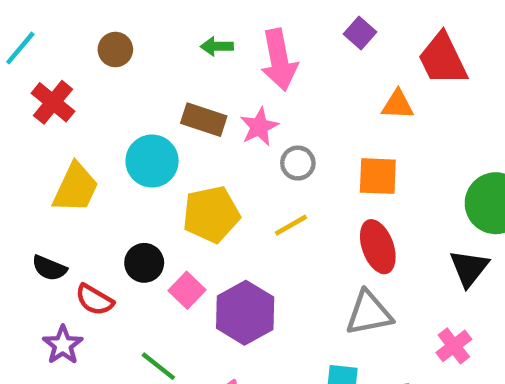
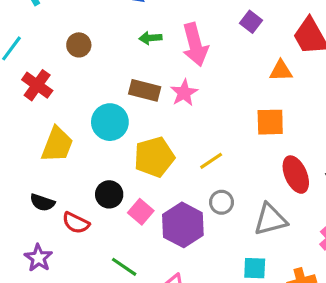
gray circle: (298, 163) -> (222, 202), moved
red ellipse: (378, 247) -> (296, 175), moved
purple star: (63, 345) -> (38, 258), moved

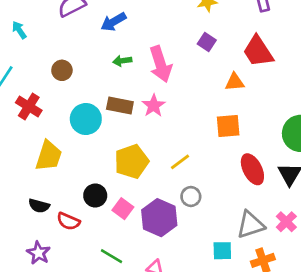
cyan circle: (110, 122) -> (86, 119), moved
gray triangle: (270, 219) -> (250, 225), moved

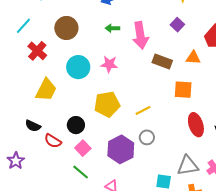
brown circle: (62, 70) -> (66, 28), size x1.5
brown rectangle: (120, 106) -> (162, 62), moved
pink star: (154, 106) -> (109, 64), moved, turned 30
pink square: (123, 209) -> (83, 148), moved
purple star: (38, 253) -> (16, 161), moved

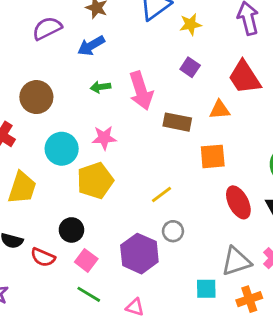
yellow pentagon: (107, 104) -> (95, 181), moved

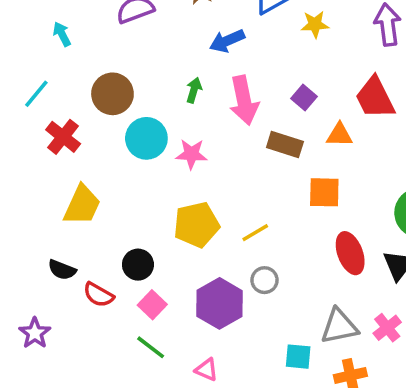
blue arrow: (91, 46) -> (227, 41), moved
purple square: (190, 67) -> (304, 98), moved
green arrow: (100, 87) -> (194, 90), turned 108
cyan circle: (62, 149) -> (146, 138), moved
yellow pentagon: (95, 181) -> (196, 225), moved

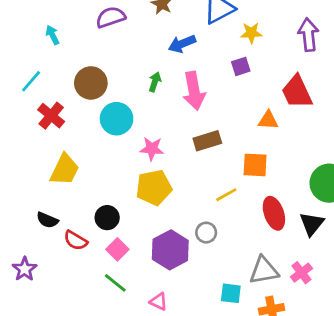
purple square: (304, 98) -> (241, 66), moved, turned 30
brown rectangle: (285, 144) -> (207, 141), moved, turned -36
pink star: (191, 154) -> (152, 149), moved
yellow line: (255, 233) -> (226, 195), moved

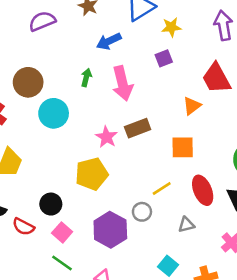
orange triangle: (268, 120) -> (192, 106), turned -36
pink star: (152, 149) -> (106, 137), moved, turned 30
yellow line: (226, 195) -> (162, 189), moved
gray triangle: (264, 271) -> (186, 225), moved, size x0.6
cyan square: (231, 293) -> (168, 266), turned 36

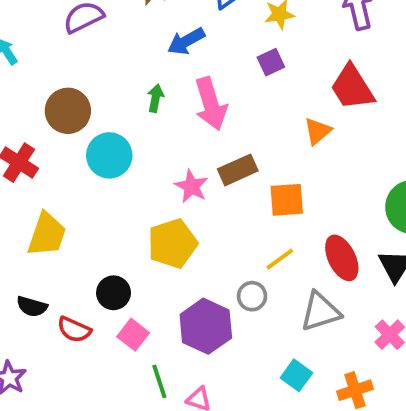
orange square: (183, 147) -> (287, 200), moved
gray triangle: (186, 225) -> (320, 312), size x1.6
green line: (62, 263) -> (159, 381), moved, turned 40

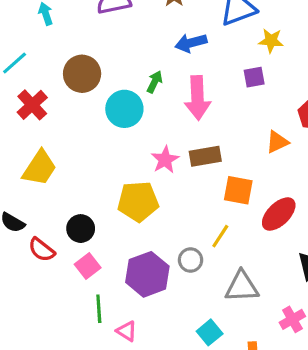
cyan circle: (109, 155) -> (124, 109), moved
red ellipse: (342, 258) -> (279, 214), moved, turned 57
yellow line: (280, 259) -> (220, 236), turned -35

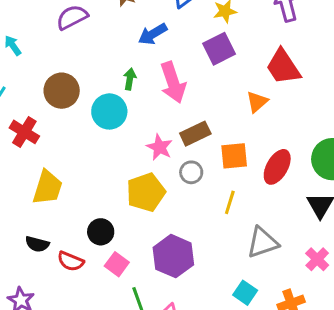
purple square: (254, 77) -> (219, 49), size x1.5
gray circle: (191, 260) -> (191, 172), moved

